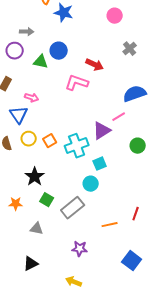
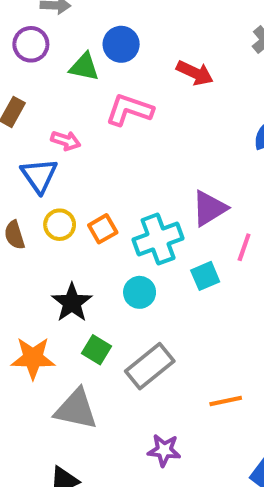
pink L-shape: (77, 83) -> (129, 110), moved
pink line: (119, 117) -> (244, 247), moved, turned -40
cyan circle: (91, 184) -> (140, 292), moved
orange star: (16, 204) -> (33, 358), size x1.5
gray triangle: (37, 229) -> (76, 409), size x1.6

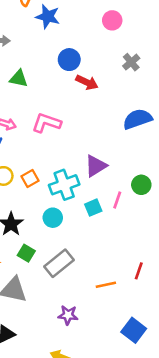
blue circle: (121, 44) -> (69, 60), moved
pink L-shape: (129, 110) -> (46, 123), moved
pink line: (244, 247) -> (117, 200), moved

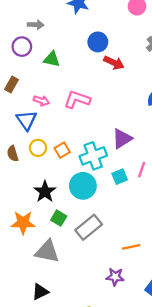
cyan circle: (53, 218) -> (83, 186), size x1.5
purple star: (68, 315) -> (115, 277), moved

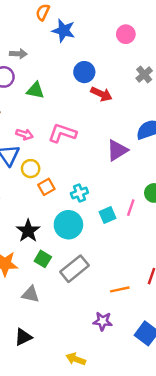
purple triangle: (122, 139) -> (117, 150), moved
yellow circle: (38, 148) -> (31, 169), moved
cyan cross: (93, 156) -> (79, 193), size x0.6
gray triangle: (47, 251) -> (31, 294), size x0.7

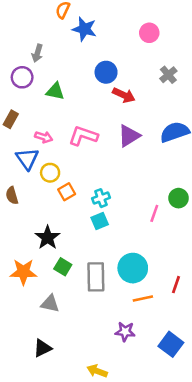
gray arrow: (18, 54) -> (37, 53), turned 105
purple triangle: (117, 150) -> (129, 136), moved
cyan square: (108, 215) -> (100, 221), moved
cyan circle: (68, 225) -> (133, 268), moved
gray rectangle: (75, 269) -> (96, 277), turned -52

